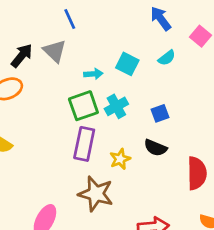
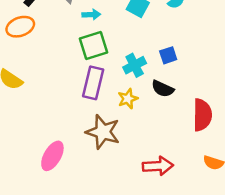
cyan arrow: (93, 74) -> (91, 15), moved
cyan cross: (116, 106) -> (135, 65), moved

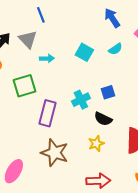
green square: (94, 45) -> (24, 86), moved
yellow star: (128, 99) -> (96, 144), moved

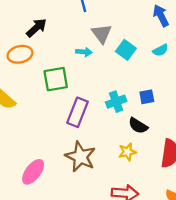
gray triangle: (28, 39) -> (102, 34), moved

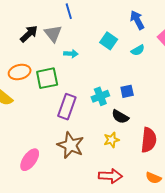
gray triangle: (102, 34) -> (53, 34), moved
cyan square: (126, 50) -> (109, 41), moved
orange ellipse: (20, 54) -> (20, 72), moved

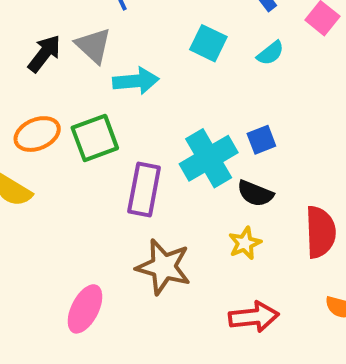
cyan arrow: (71, 54) -> (136, 81), size x1.5
cyan cross: (100, 96) -> (209, 158), size x1.5

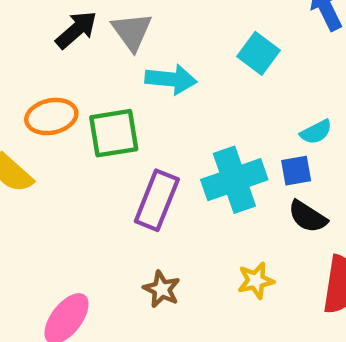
cyan semicircle: (270, 53) -> (316, 132), moved
black semicircle: (255, 193) -> (308, 217), moved
brown star: (164, 267) -> (162, 289), size x0.6

